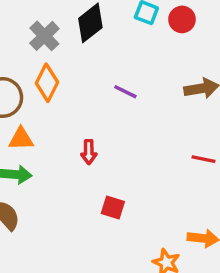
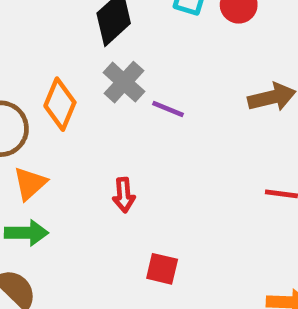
gray cross: (44, 36) -> (124, 82), moved
orange triangle: (21, 139) -> (30, 183), turned -36

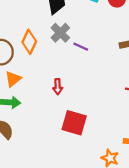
red square: (162, 269) -> (74, 123), size x1.6

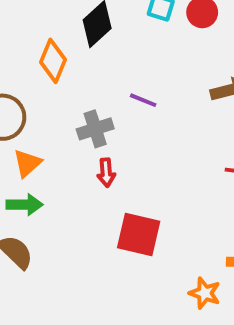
gray cross: (60, 33) -> (95, 129), moved, turned 30
orange diamond: (29, 42) -> (53, 61), moved

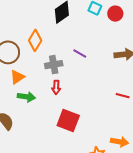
orange diamond: (53, 61) -> (35, 40), moved
green arrow: (25, 205) -> (26, 97), moved

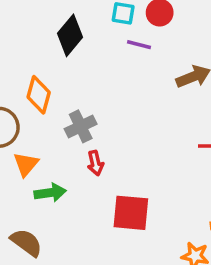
purple line: (80, 54) -> (139, 45), moved

